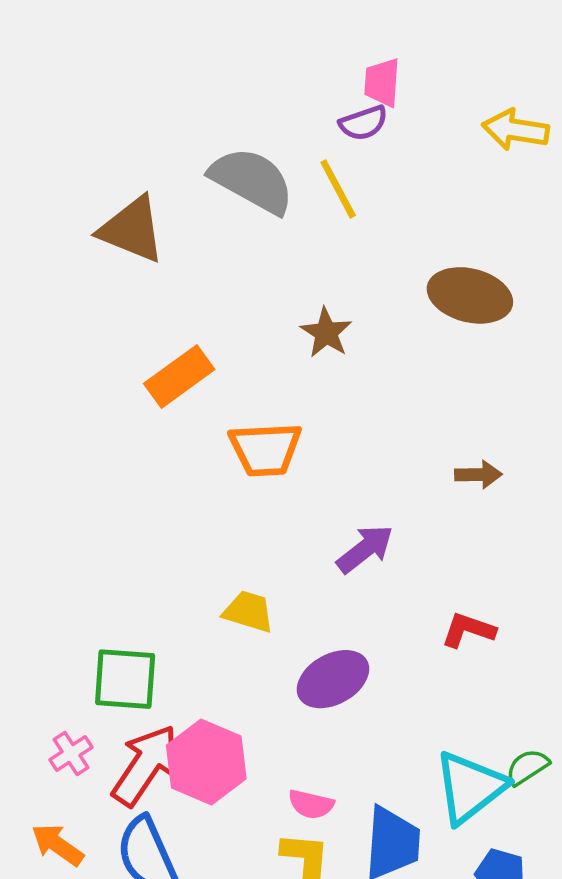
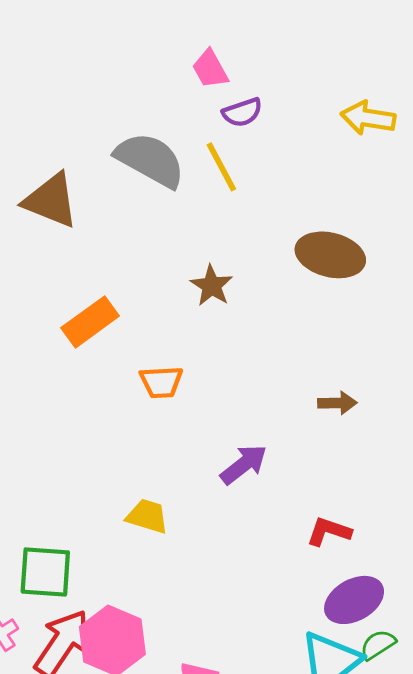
pink trapezoid: (382, 82) -> (210, 69), moved, turned -33
orange trapezoid: (265, 449) -> (161, 382), size x0.7
purple ellipse: (333, 679) -> (354, 600), moved

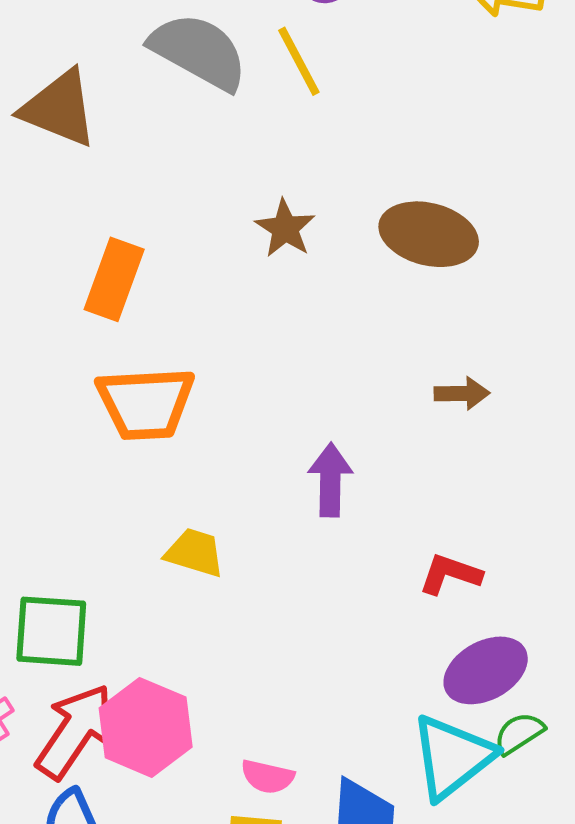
brown ellipse: (330, 255) -> (429, 234), moved
orange rectangle: (90, 322) -> (114, 279), turned -34
orange trapezoid: (161, 382) -> (146, 403), moved, size x1.6
purple arrow: (244, 464) -> (330, 480), turned -51

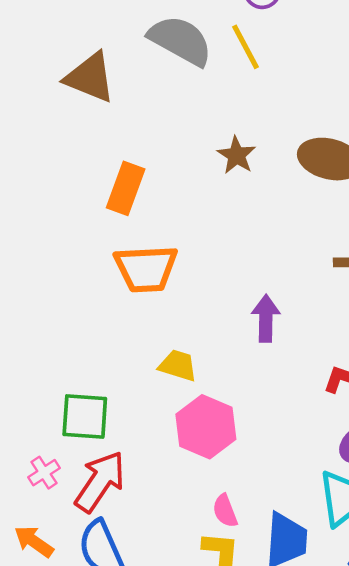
pink hexagon: (146, 727) -> (206, 427), moved
pink semicircle: (267, 777) -> (225, 511), turned 56

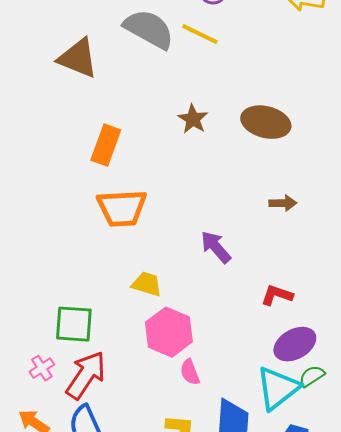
yellow line: (245, 47) -> (200, 34), turned -36
purple arrow: (266, 318) -> (216, 247), turned -42
pink semicircle: (225, 511) -> (190, 372), moved

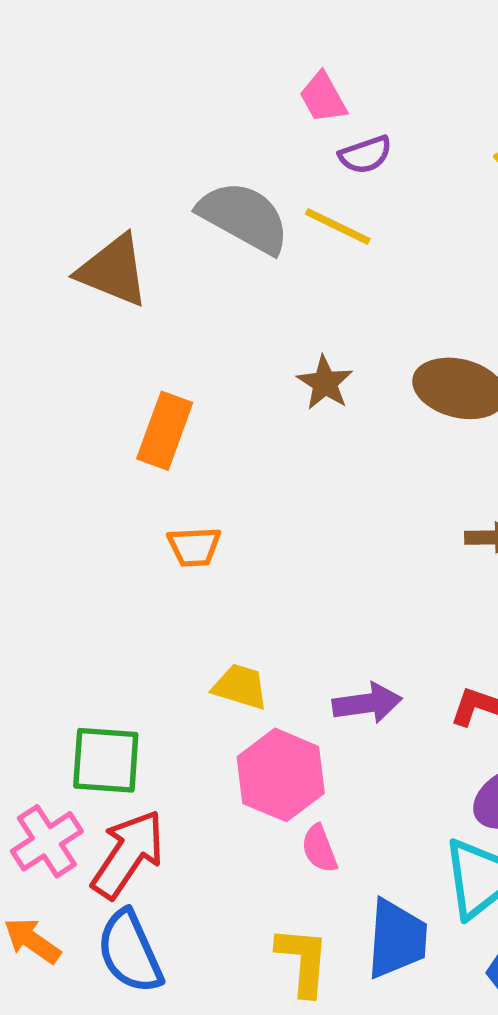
orange trapezoid: (122, 208) -> (194, 547), size x0.6
purple arrow: (216, 247) -> (367, 703), moved, turned 123
pink cross: (42, 368) -> (47, 841), size x1.5

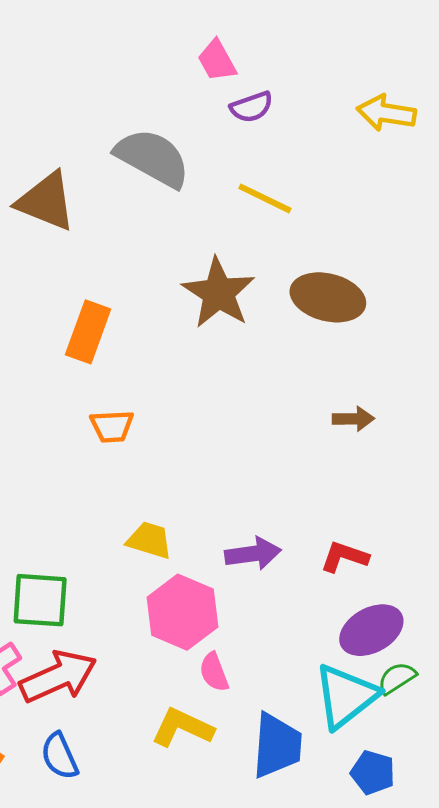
yellow line: (338, 226) -> (265, 198), moved
brown star: (325, 383) -> (218, 293), size x1.6
red arrow: (128, 854) -> (58, 677), turned 32
blue semicircle: (130, 952) -> (60, 756), size x0.7
yellow L-shape: (303, 961) -> (182, 728), moved, turned -70

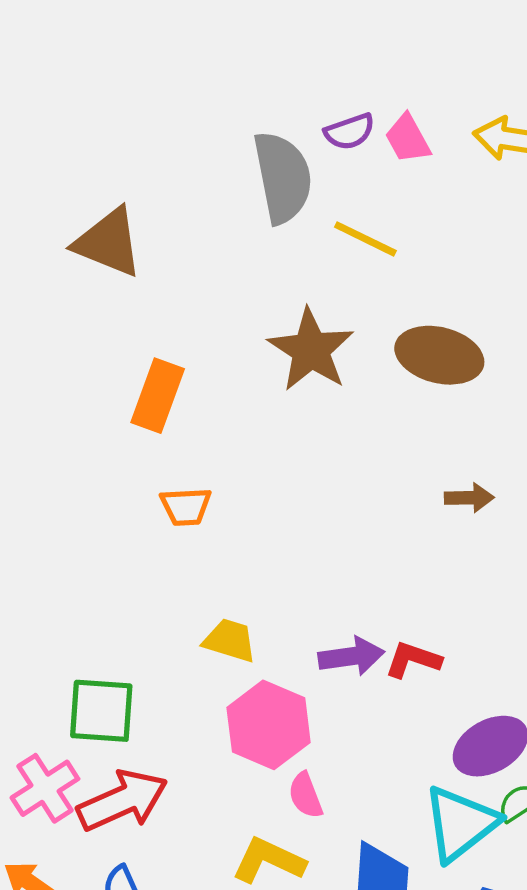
pink trapezoid: (217, 61) -> (408, 139), moved
gray semicircle: (153, 158) -> (283, 177), moved, turned 50
red L-shape: (344, 557) -> (413, 660), moved

